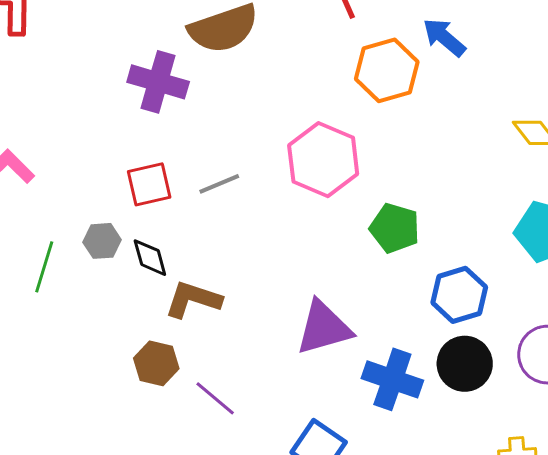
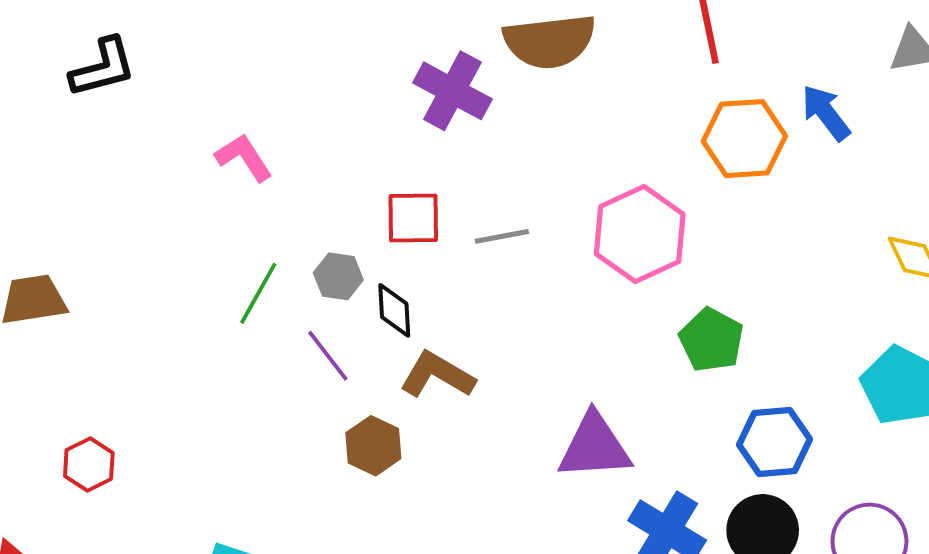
purple line: (215, 398) -> (328, 356), moved

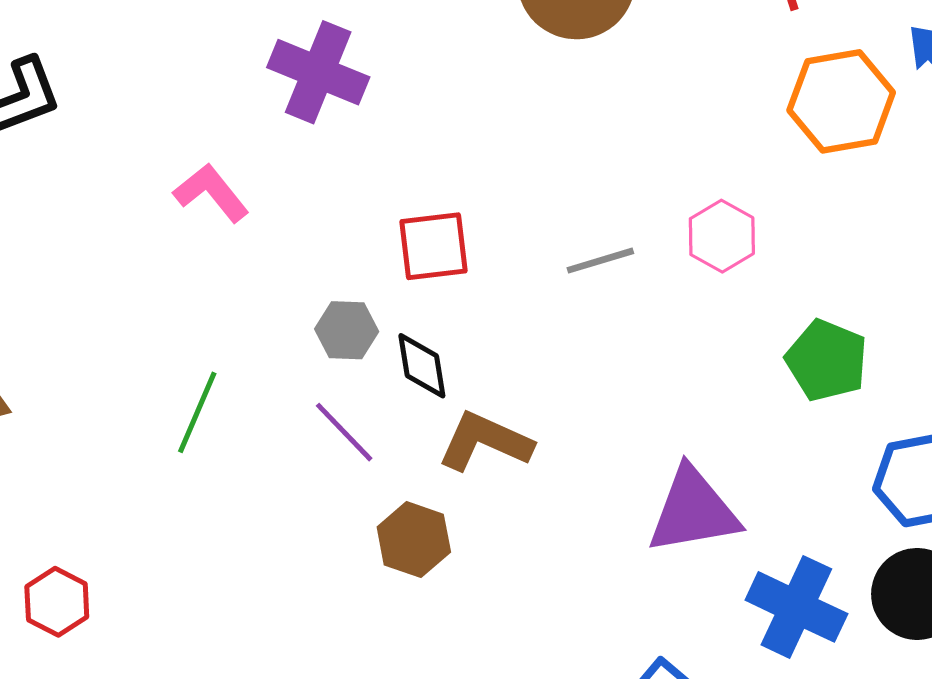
purple cross: (452, 91) -> (318, 72), moved
pink hexagon: (640, 234) -> (722, 236), size x0.6
gray line: (502, 236) -> (600, 261), moved
green line: (258, 293) -> (197, 412), moved

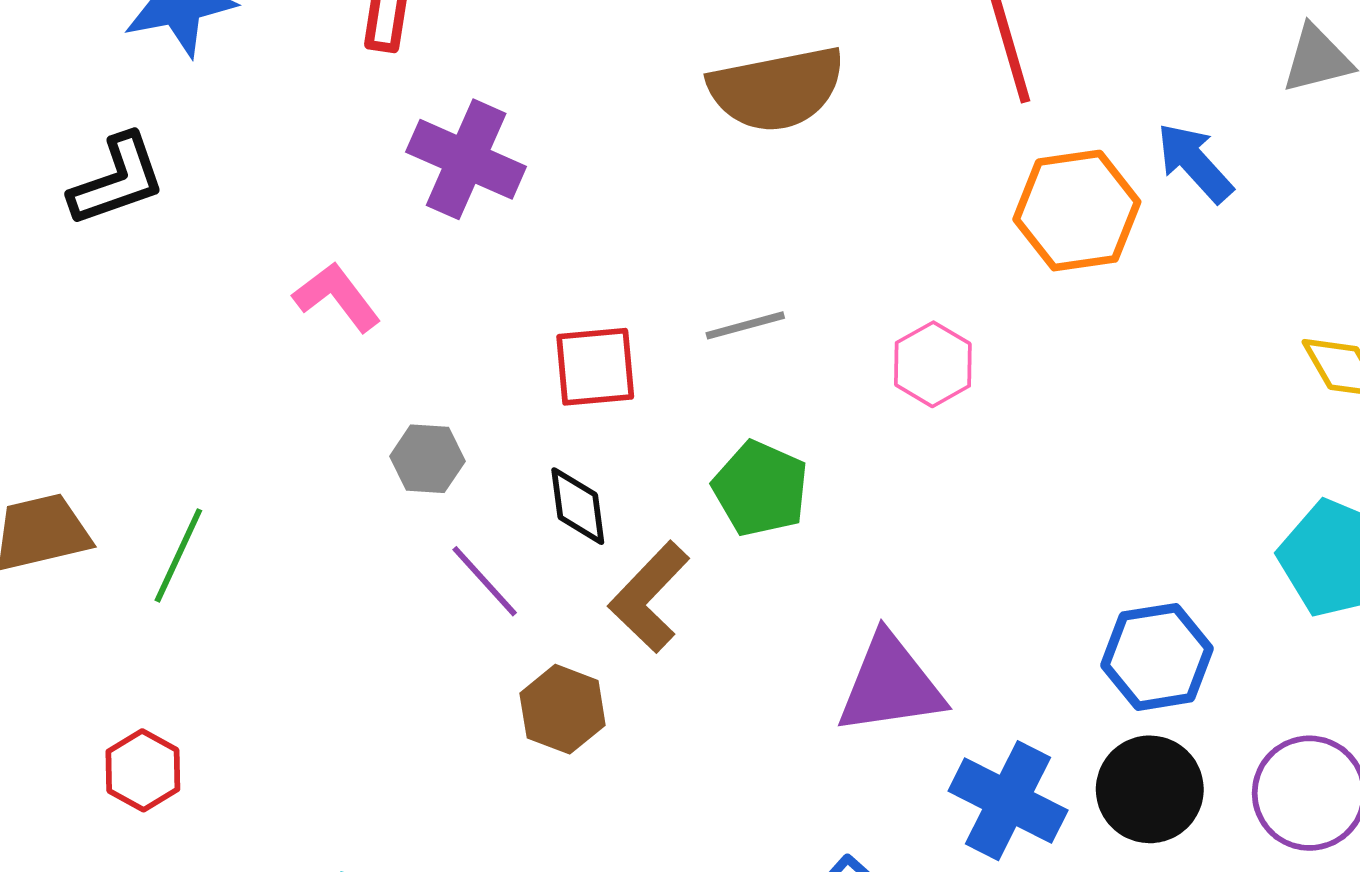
gray line: (600, 261) -> (745, 325), moved
gray hexagon: (347, 330) -> (427, 459), moved
green pentagon: (827, 360) -> (760, 489), moved
green line: (197, 412) -> (178, 555), moved
brown L-shape: (485, 442) -> (649, 597), turned -72

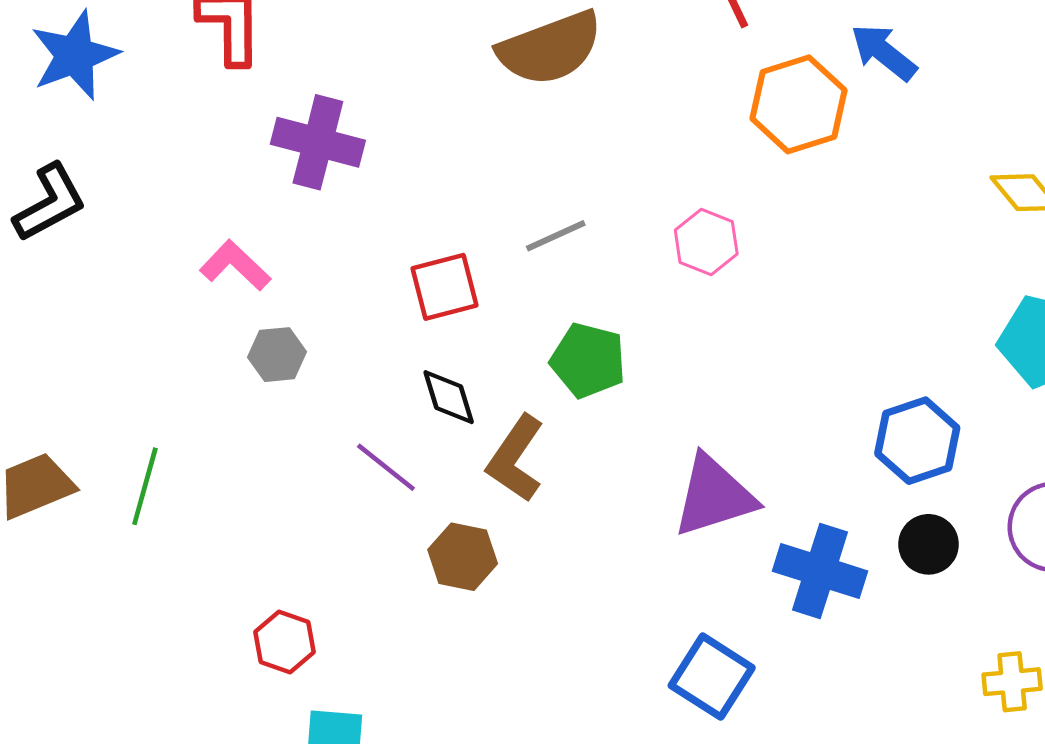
gray hexagon: (427, 459) -> (277, 355), moved
red hexagon: (143, 770) -> (285, 642), moved
black circle: (1150, 789) -> (929, 544), size x0.7

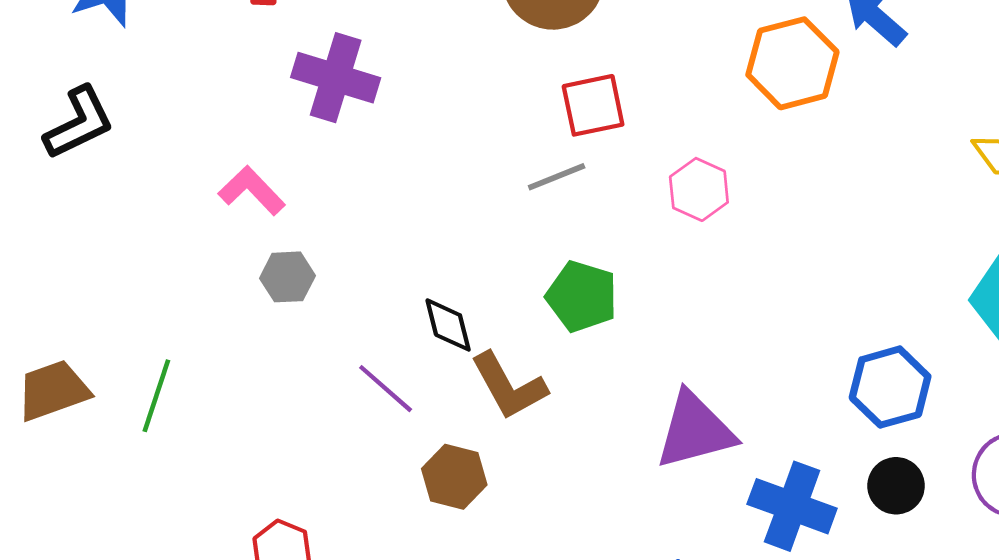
red square: (444, 287) -> (593, 105), moved
brown L-shape: (516, 459) -> (509, 386), turned -66

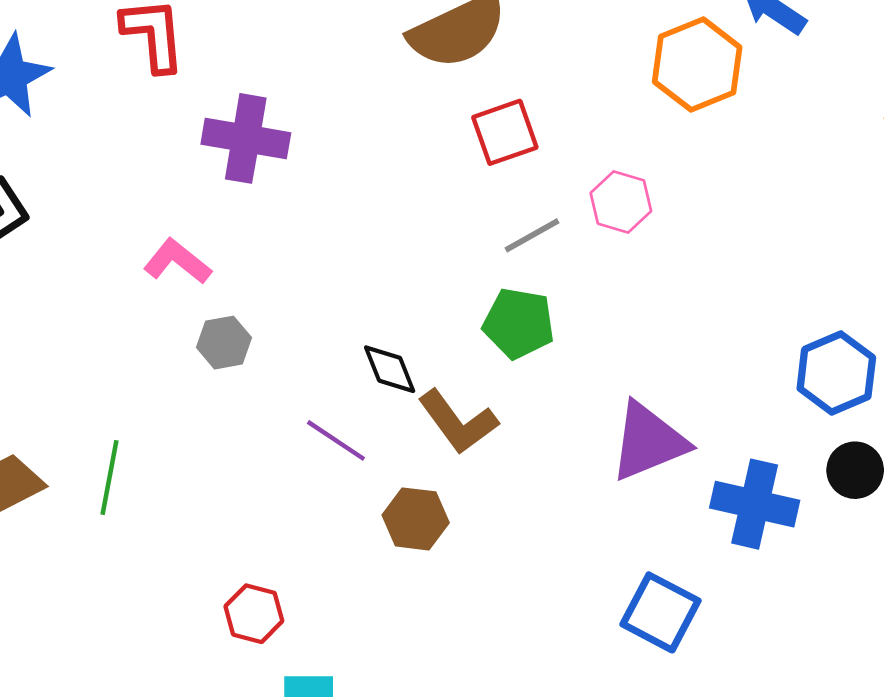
gray line: (557, 177) -> (532, 235), moved

